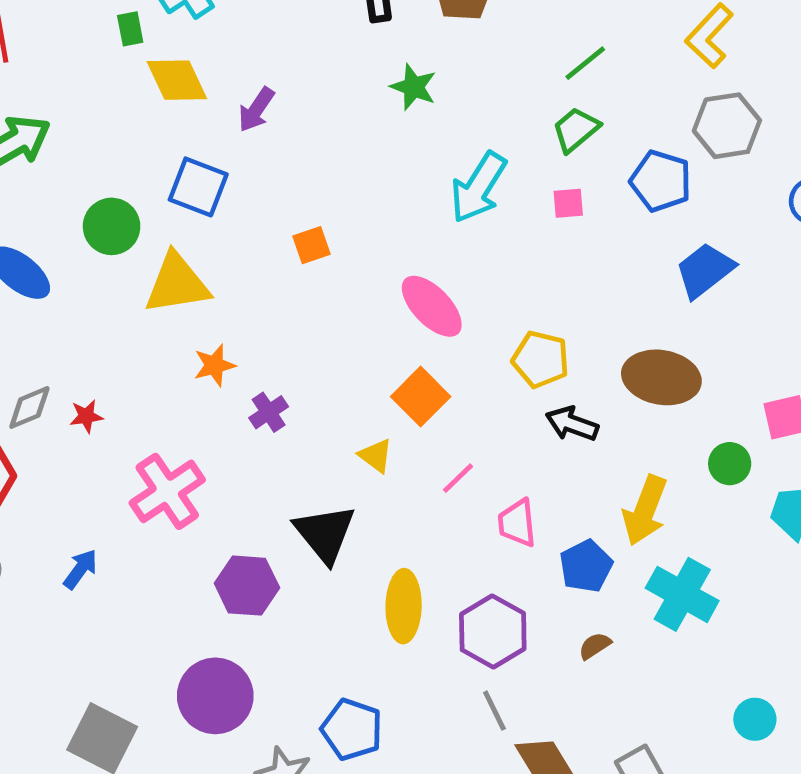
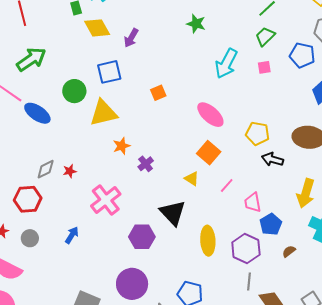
blue square: (198, 187) -> (109, 72), turned -30
blue pentagon: (586, 566) -> (271, 224), moved
gray line: (494, 711) -> (249, 281), turned 36

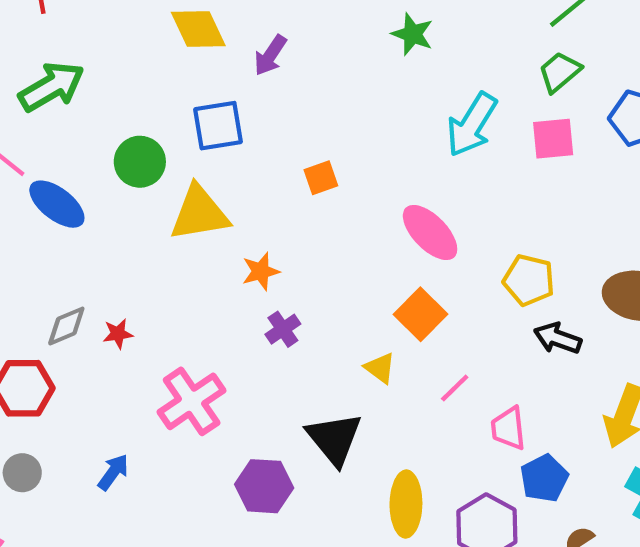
pink square: (264, 67) -> (553, 139), size x1.5
orange star: (122, 146) -> (261, 271), moved

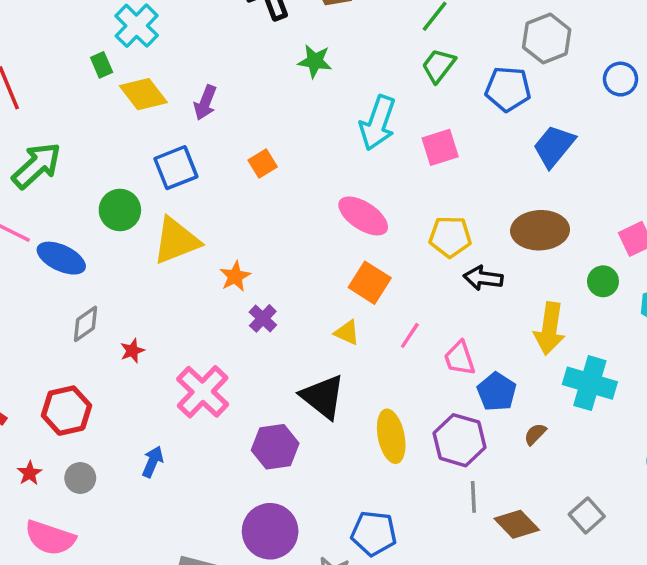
pink square: (553, 139) -> (440, 147), moved
orange square: (321, 178) -> (263, 163), moved
gray diamond: (66, 326) -> (85, 324), moved

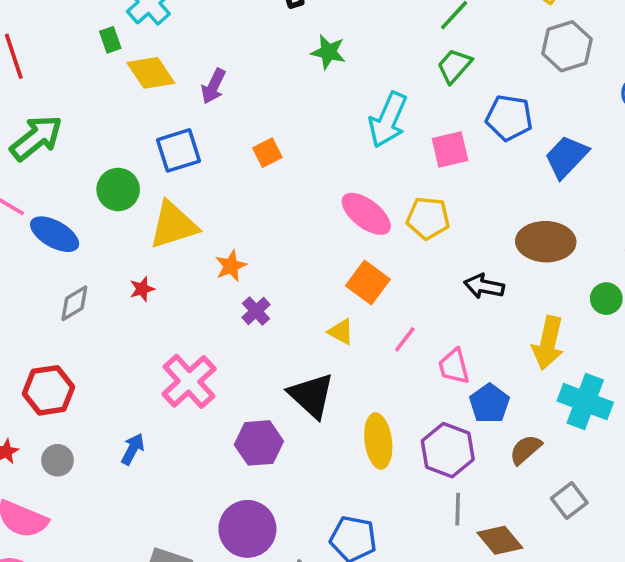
blue pentagon: (508, 89) -> (509, 118), moved
yellow pentagon: (450, 237) -> (428, 218), moved
red star: (132, 351) -> (142, 289), moved
brown semicircle: (535, 434) -> (526, 450), size x1.4
gray square: (587, 515) -> (569, 501), moved

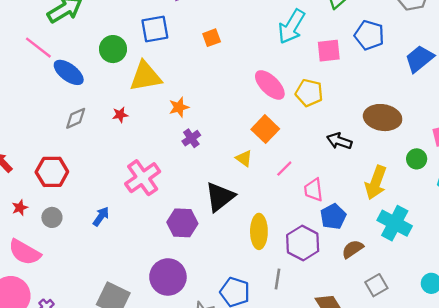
blue trapezoid: (566, 157) -> (419, 59), moved
black triangle: (311, 395) -> (220, 197), turned 32
gray line: (458, 509) -> (278, 279), moved

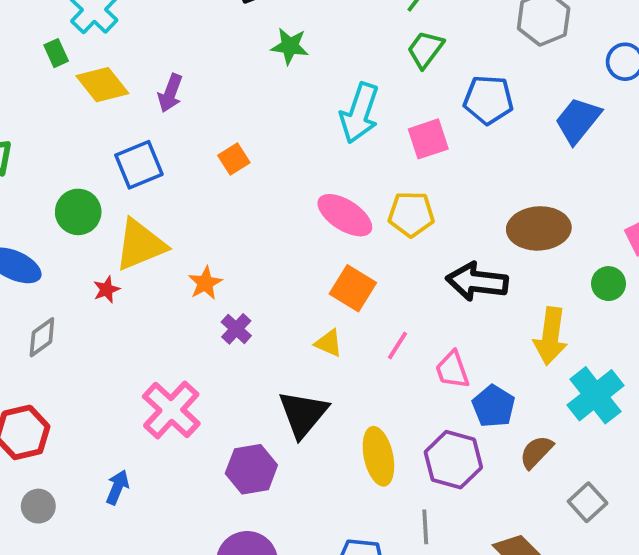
red star: (120, 115) -> (107, 289), moved
black arrow: (339, 141) -> (477, 282), size x1.4
cyan cross: (395, 223) -> (595, 395), turned 36

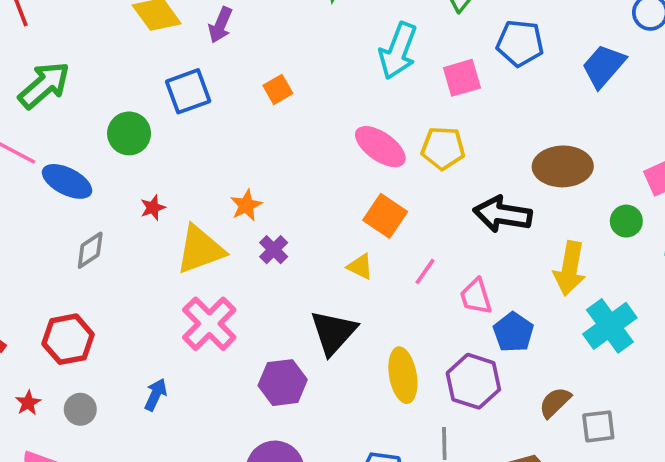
yellow triangle: (140, 245) -> (200, 250), moved
brown semicircle: (536, 452) -> (555, 402), moved
gray square: (588, 502) -> (598, 426), turned 33

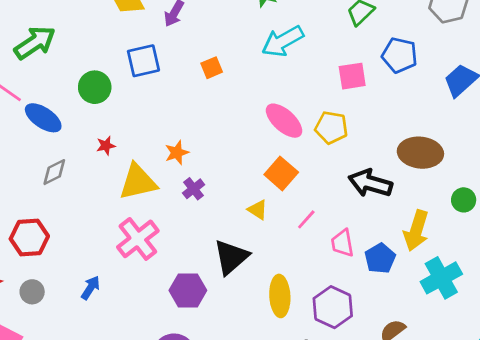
cyan arrow: (398, 51) -> (283, 41), moved, turned 33
blue pentagon: (513, 332) -> (380, 258), moved

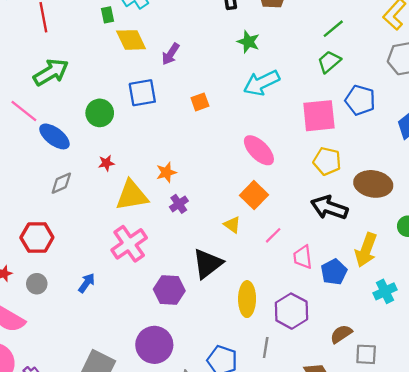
pink square: (352, 76) -> (319, 116), size x1.4
yellow pentagon: (331, 128) -> (327, 161), moved
cyan cross: (441, 278) -> (385, 291), size x0.7

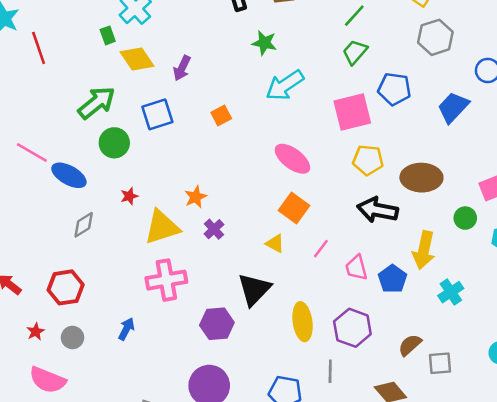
green arrow: (51, 72) -> (97, 103), moved
pink cross: (129, 244) -> (166, 280), turned 33

